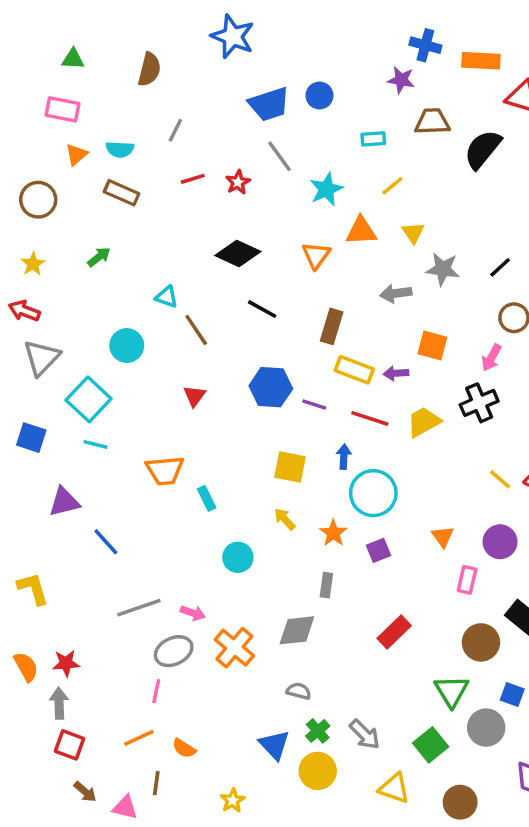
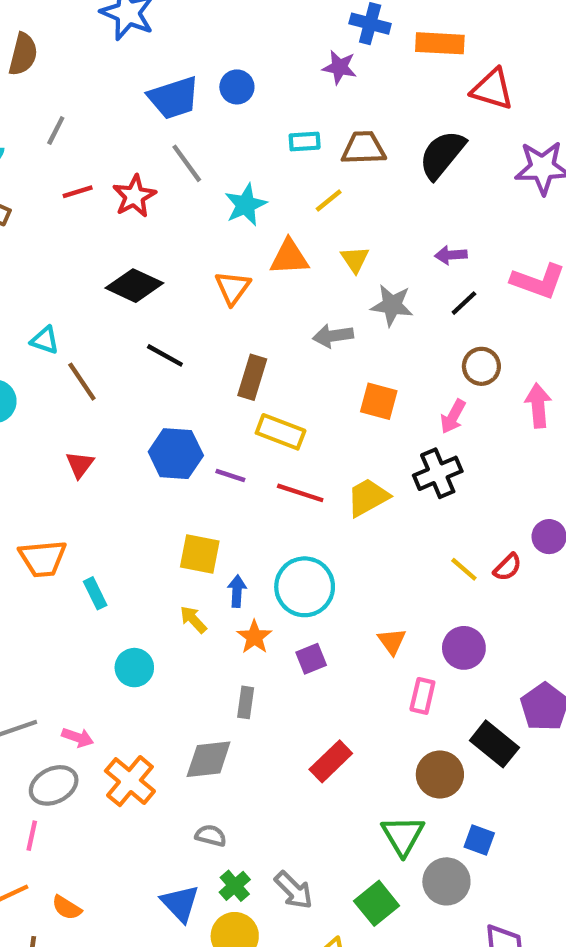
brown trapezoid: (432, 122) -> (364, 148), moved
red star: (238, 182) -> (134, 196), size x1.4
purple arrow: (396, 373) -> (451, 255), moved
blue arrow: (344, 457) -> (237, 591), moved

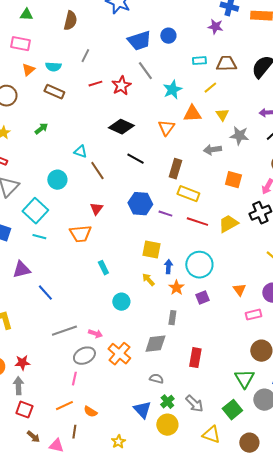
orange trapezoid: (43, 558) -> (80, 234), moved
pink rectangle: (422, 696) -> (253, 315), turned 63
red rectangle: (331, 761) -> (195, 358), moved, turned -36

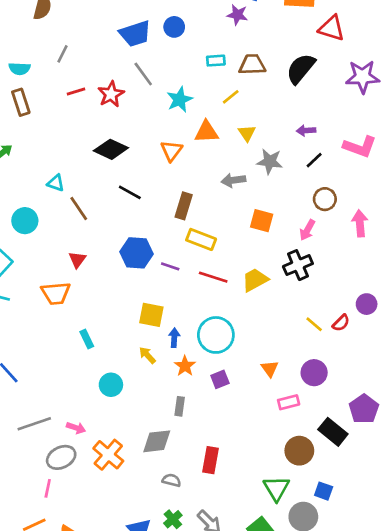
brown rectangle: (54, 92) -> (21, 102), turned 48
gray semicircle: (156, 379) -> (171, 480), moved

